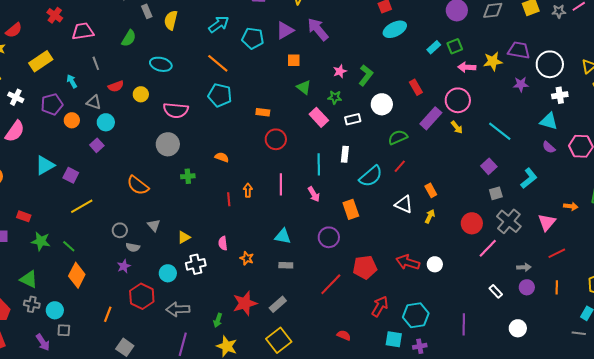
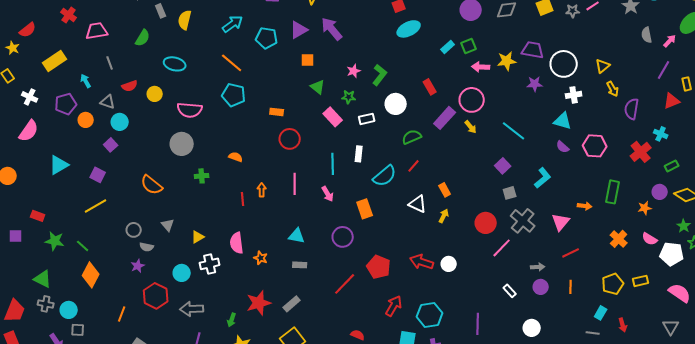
purple square: (71, 175) -> (98, 175), moved
pink semicircle: (223, 243) -> (237, 243), size x1.5
red pentagon: (365, 267) -> (379, 267), turned 30

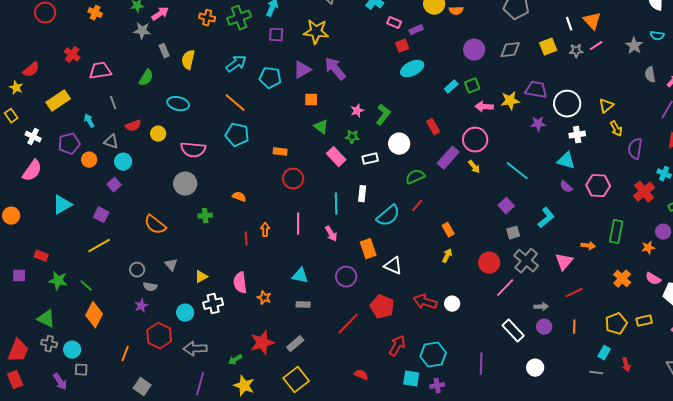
white triangle: (418, 204) -> (393, 266), moved
white rectangle: (510, 291) -> (513, 331), size x1.6
green arrow: (232, 320) -> (235, 360), turned 40

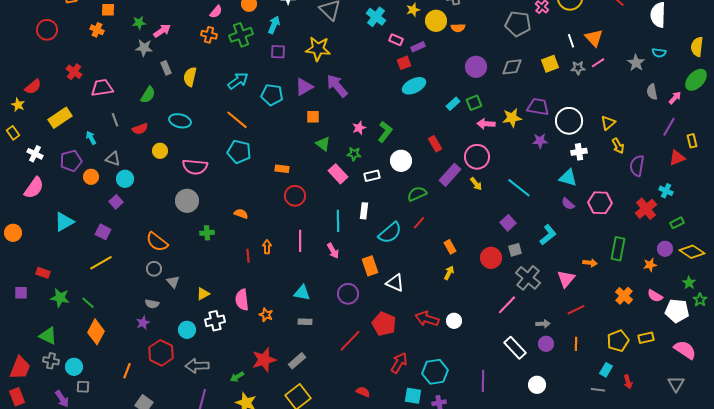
red semicircle: (133, 126) -> (140, 129), moved
red circle: (489, 263) -> (491, 258), moved
gray circle: (137, 270) -> (154, 269), moved

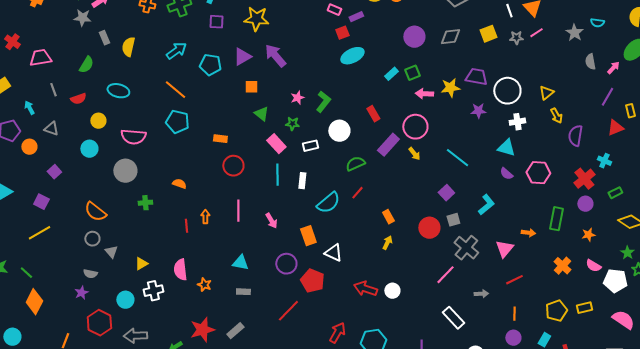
cyan circle: (125, 179) -> (89, 149), moved
cyan line: (338, 221) -> (277, 175), moved
purple circle: (665, 249) -> (585, 204), moved
red pentagon: (384, 324) -> (312, 281), moved
purple circle: (546, 344) -> (513, 338), moved

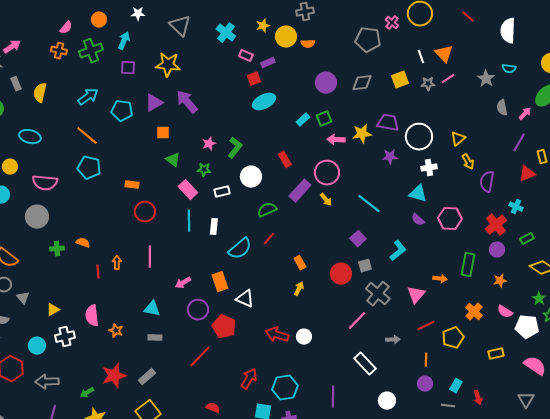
orange semicircle: (179, 184) -> (83, 243), moved
pink arrow: (271, 221) -> (183, 283), moved, turned 91
yellow pentagon: (556, 311) -> (453, 338), moved

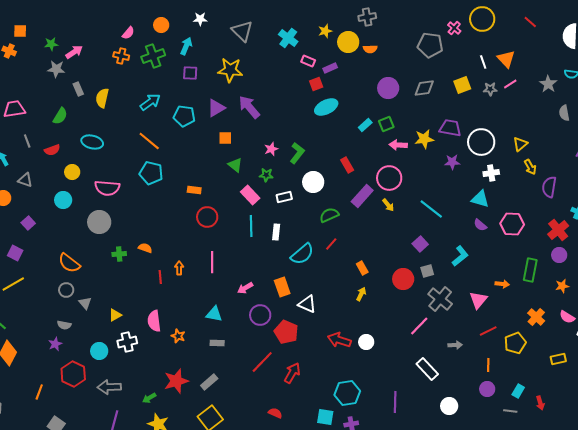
red arrow: (249, 379) -> (292, 373), moved

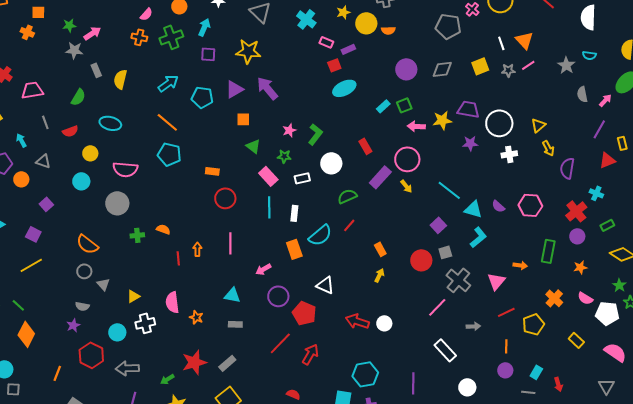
cyan triangle: (480, 199) -> (473, 209), moved
orange rectangle: (282, 287) -> (294, 249), moved
yellow rectangle: (558, 359) -> (576, 340), turned 56

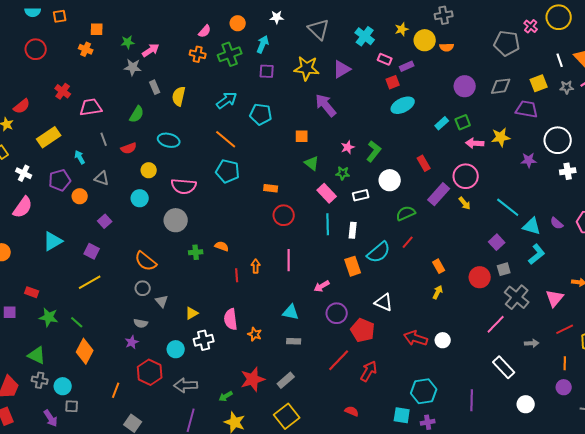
purple triangle: (234, 89) -> (342, 69), moved
purple trapezoid: (468, 109) -> (527, 109), moved

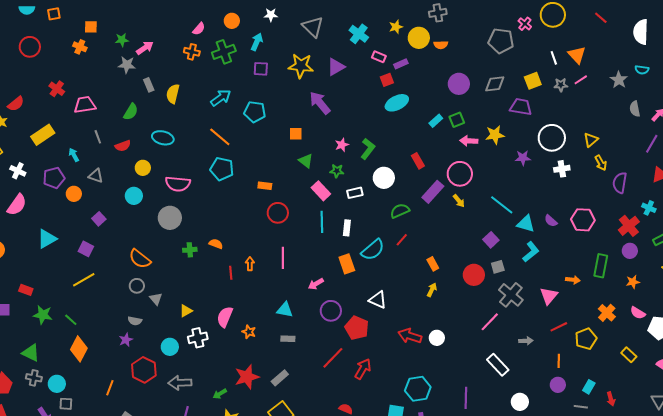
pink semicircle: (231, 319) -> (225, 317), turned 30

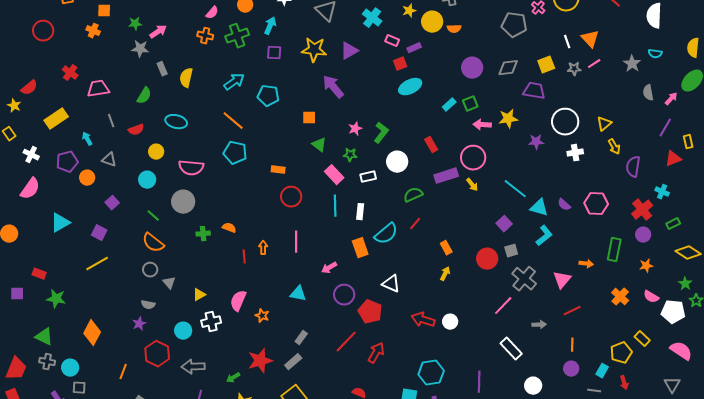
purple rectangle: (433, 192) -> (446, 176), turned 30
green line: (71, 320) -> (153, 216), moved
gray rectangle: (288, 339) -> (301, 338), moved, turned -56
yellow pentagon: (586, 339) -> (621, 353), moved

